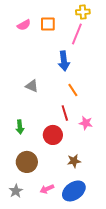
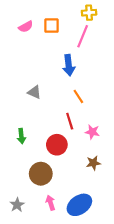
brown star: (74, 161) -> (93, 163), moved
brown circle: (27, 162) -> (41, 174), moved
pink arrow: (47, 189) -> (50, 203), turned 96

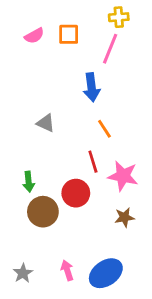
pink star: (92, 132) -> (123, 176), size x1.5
brown circle: (41, 174) -> (43, 212), moved

